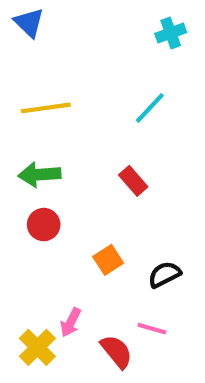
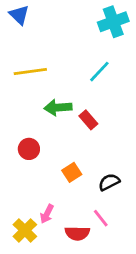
cyan cross: (171, 33) -> (113, 22), size x1.5
green arrow: (39, 175) -> (58, 107), moved
pink line: (152, 329) -> (101, 218), turned 36
red semicircle: (117, 352) -> (77, 233), turned 130

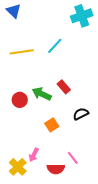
cyan line: (99, 72) -> (55, 46), moved
green arrow: (58, 107) -> (42, 94), moved, turned 30
red circle: (29, 149) -> (20, 100), moved
black semicircle: (109, 182) -> (81, 114), moved

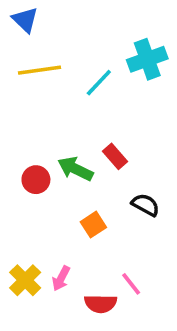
cyan cross: (82, 16) -> (147, 59), moved
yellow line: (22, 52) -> (40, 70), moved
black semicircle: (81, 114) -> (145, 205), turned 56
yellow cross: (18, 167) -> (25, 280), moved

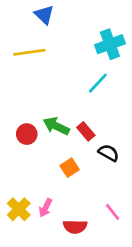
blue triangle: (25, 20) -> (44, 15), moved
cyan line: (99, 83) -> (98, 83), moved
red rectangle: (115, 156) -> (86, 131), moved
pink line: (131, 284) -> (113, 212), moved

